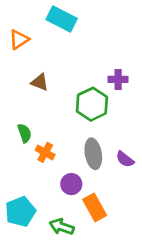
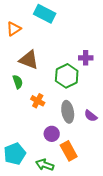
brown triangle: (40, 82) -> (29, 60), size x1.5
green semicircle: (24, 133) -> (18, 82), moved
orange cross: (45, 152) -> (38, 101), moved

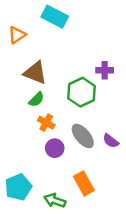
green semicircle: (18, 82) -> (36, 99), moved, turned 64
gray ellipse: (68, 112) -> (83, 136), turned -30
purple circle: (52, 134) -> (55, 148), moved

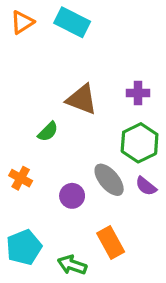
orange triangle: (17, 35) -> (22, 22), moved
brown triangle: (35, 73) -> (82, 99), moved
green hexagon: (82, 92) -> (140, 143), moved
orange cross: (46, 123) -> (21, 178), moved

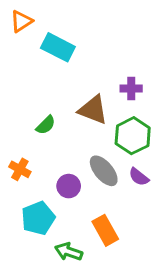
cyan rectangle: (72, 22) -> (58, 47), moved
brown triangle: (82, 99) -> (93, 110), moved
cyan pentagon: (24, 247) -> (38, 218), moved

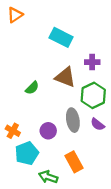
cyan rectangle: (58, 47) -> (61, 37), moved
orange cross: (20, 169) -> (13, 131), moved
gray ellipse: (104, 171) -> (73, 120), turned 30

